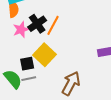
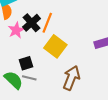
yellow square: (44, 55) -> (55, 46), moved
gray line: (29, 79) -> (29, 78), turned 32

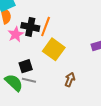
black cross: (31, 23) -> (30, 27), turned -36
brown arrow: (71, 78) -> (70, 80), size x0.6

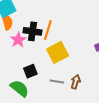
yellow square: (54, 49) -> (58, 52), turned 30
gray line: (29, 80) -> (57, 82), moved

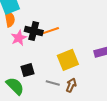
orange line: (48, 30) -> (49, 31), turned 48
yellow square: (58, 52) -> (68, 60), moved

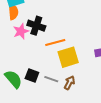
orange line: (49, 31) -> (55, 42), moved
black square: (28, 70) -> (32, 76), moved, turned 32

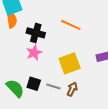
pink star: (21, 31) -> (34, 53), moved
orange line: (55, 42) -> (71, 25), moved, turned 42

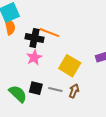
orange line: (71, 25) -> (49, 33), moved
yellow square: (70, 63) -> (70, 66), turned -35

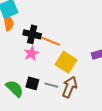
orange line: (49, 33) -> (51, 41), moved
brown arrow: (74, 91) -> (70, 87), size x1.5

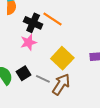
orange line: (51, 41) -> (53, 19), moved
black square: (32, 83) -> (24, 73), turned 32

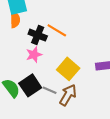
black square: (24, 73) -> (30, 85), size x1.5

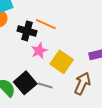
pink star: (34, 55) -> (39, 51), moved
brown arrow: (68, 95) -> (82, 83), moved

